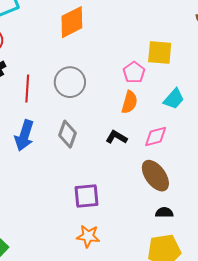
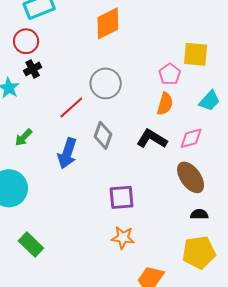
red line: (27, 89) -> (71, 108), moved, turned 44
blue arrow: (24, 135) -> (67, 153), moved
black L-shape: (116, 137) -> (152, 139), size x1.4

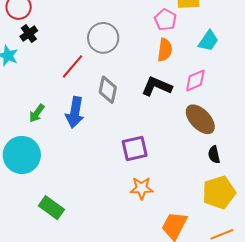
green arrow: (23, 137) -> (37, 113), moved
black semicircle: (199, 214) -> (214, 155), turned -96

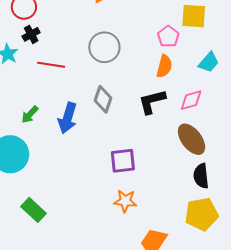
red line: (73, 66) -> (51, 65), moved, turned 52
black L-shape: (157, 86) -> (152, 102), turned -44
black semicircle: (214, 155) -> (201, 176), size x1.4

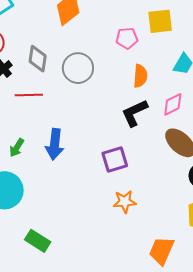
pink pentagon: (168, 36) -> (127, 38), moved, turned -30
gray diamond: (103, 99) -> (38, 59), moved
purple square: (123, 161) -> (115, 159), moved
orange star: (125, 201) -> (125, 202), moved

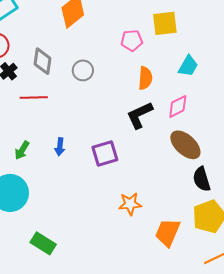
gray circle: (78, 68) -> (83, 70), size x0.7
blue arrow: (55, 144) -> (60, 147), size x0.6
purple square: (115, 159) -> (105, 153), moved
orange trapezoid: (162, 251) -> (168, 233), moved

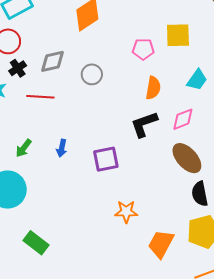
gray diamond: (43, 61) -> (52, 61), turned 64

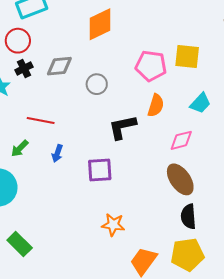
pink pentagon: (143, 49) -> (151, 66), size x1.4
red line: (40, 97) -> (41, 120), moved
black L-shape: (144, 124) -> (122, 127), moved

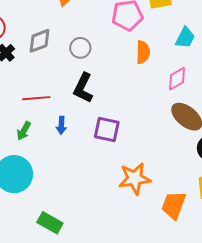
black L-shape: (122, 127) -> (83, 88), moved, turned -36
purple square: (100, 170) -> (107, 130), turned 32
orange star: (113, 225) -> (135, 178), size x1.4

